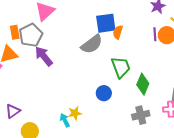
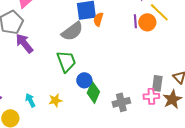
green trapezoid: (121, 67) -> (66, 61), moved
green diamond: (143, 84) -> (93, 92), moved
cyan arrow: (65, 120) -> (30, 100), moved

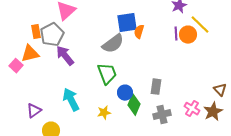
gray rectangle: (157, 83) -> (156, 87), moved
pink cross: (151, 96) -> (192, 109), turned 35
cyan arrow: (30, 100) -> (71, 100), moved, size x1.6
yellow star: (55, 100) -> (104, 113), moved

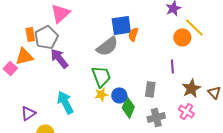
purple line: (176, 34) -> (172, 66), moved
brown star: (213, 112) -> (191, 88), moved
yellow star: (104, 113) -> (101, 94), moved

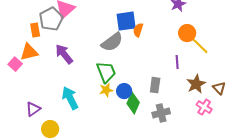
yellow line: (194, 27) -> (199, 45), moved
gray pentagon: (46, 37) -> (51, 19), moved
pink cross: (186, 111) -> (204, 107), moved

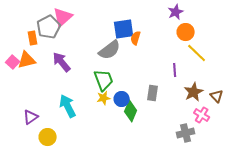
orange circle: (187, 33) -> (186, 32), moved
pink square: (15, 64) -> (13, 62), moved
gray cross: (161, 113) -> (186, 133), moved

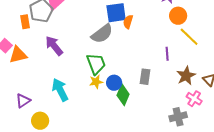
orange triangle: (27, 60) -> (18, 55), moved

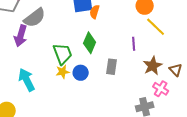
gray semicircle: (102, 34) -> (35, 18), moved
purple arrow: (54, 46) -> (21, 36), turned -125
green diamond: (123, 95) -> (90, 43), moved

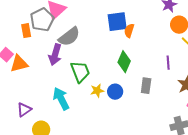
green trapezoid: (63, 54) -> (80, 72), moved

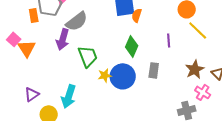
purple line: (168, 63) -> (169, 40), moved
orange triangle: (19, 64) -> (27, 48), turned -48
blue circle: (115, 92) -> (123, 76), size x1.6
cyan arrow: (61, 99) -> (69, 96), moved, turned -135

